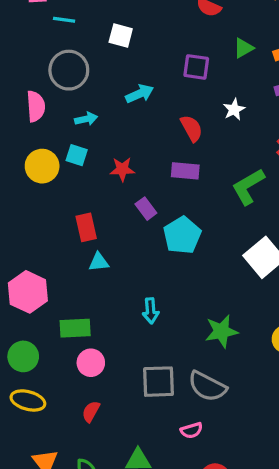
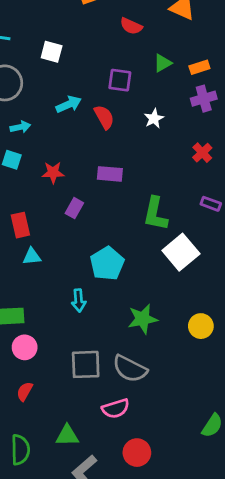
red semicircle: (192, 128) -> (104, 117), moved
green L-shape: (248, 187) -> (155, 214), moved, turned -48
purple rectangle: (146, 209) -> (74, 208), turned 66
cyan pentagon: (182, 235) -> (107, 263), moved
pink semicircle: (192, 430) -> (116, 408), size x1.4

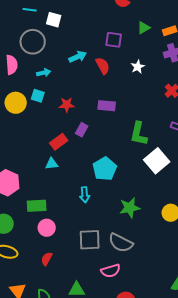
white square: (52, 52) -> (54, 20), moved
red rectangle: (20, 225) -> (59, 142), moved, turned 66

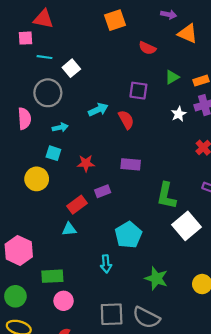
white square: (54, 20) -> (71, 68), turned 35
white star: (138, 67) -> (179, 114), moved
yellow circle: (16, 103) -> (37, 179), moved
purple rectangle: (82, 130) -> (103, 191), turned 40
green star: (130, 208) -> (156, 278), turned 30

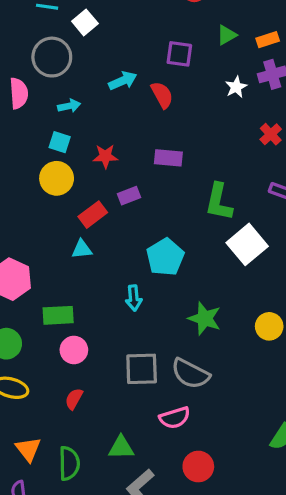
yellow circle: (37, 179) -> (57, 178), moved

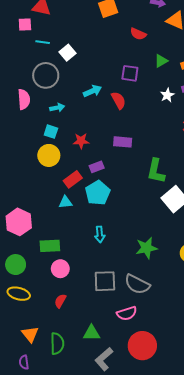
cyan pentagon: (165, 257) -> (98, 193), moved
green star: (205, 318) -> (147, 248), turned -30
red circle: (198, 467) -> (142, 346), size x1.4

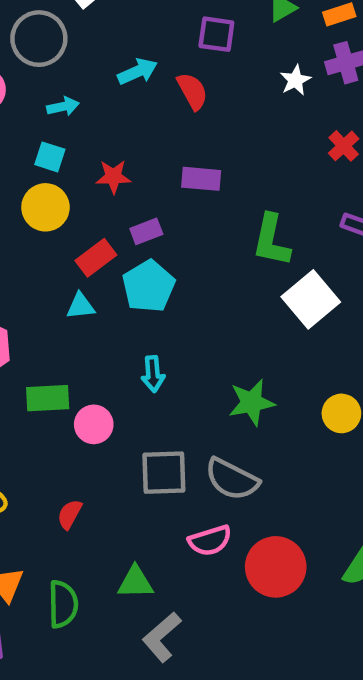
pink circle: (60, 269) -> (94, 424), moved
red circle: (142, 346) -> (276, 567), moved

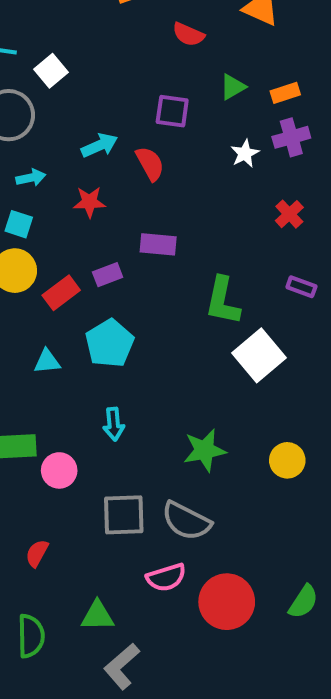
red star: (113, 177) -> (89, 202), moved
purple rectangle: (146, 231) -> (108, 275), moved
red rectangle: (96, 258) -> (61, 293), moved

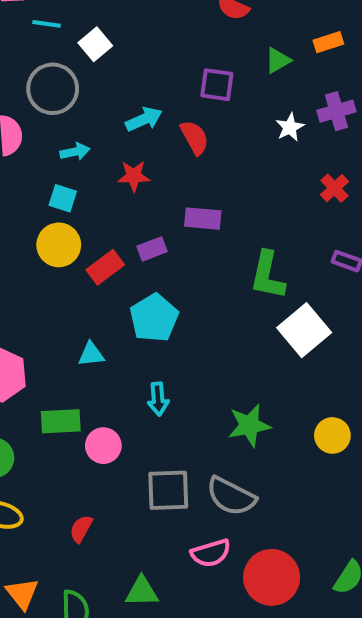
orange rectangle: (285, 93) -> (328, 42), moved
cyan triangle: (47, 361) -> (91, 354), moved

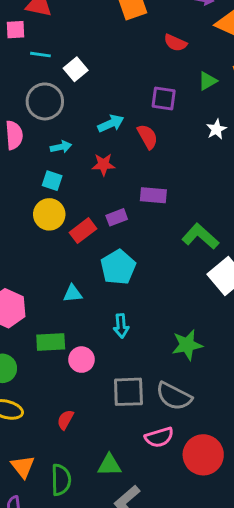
green L-shape: (268, 275) -> (200, 236), turned 120

